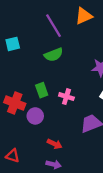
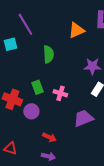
orange triangle: (84, 16) -> (76, 30), moved
purple line: (54, 26) -> (25, 24), moved
green semicircle: (54, 55) -> (48, 54), turned -72

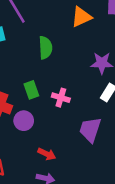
purple trapezoid: (83, 118) -> (90, 130), turned -50

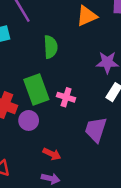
green rectangle: (31, 90) -> (36, 89), size x1.6

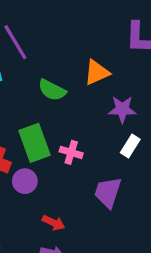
orange triangle: (87, 16) -> (97, 73), moved
green semicircle: (51, 47) -> (52, 90), turned 120

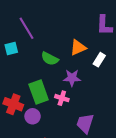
purple star: (122, 109) -> (72, 78), moved
white rectangle: (130, 146) -> (99, 60), moved

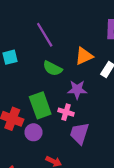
purple line: (26, 28) -> (45, 35), moved
purple trapezoid: (85, 123) -> (79, 133), moved

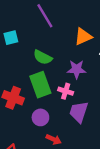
green semicircle: (53, 68) -> (43, 57), moved
purple circle: (33, 132) -> (40, 117), moved

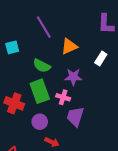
orange triangle: (83, 37) -> (69, 46), moved

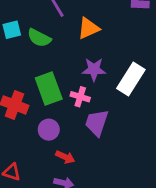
white rectangle: (101, 59) -> (131, 79), moved, size x1.6
green semicircle: (42, 66) -> (39, 38), moved

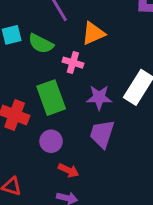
purple star: (94, 69) -> (99, 98), moved
pink cross: (80, 97) -> (73, 63), moved

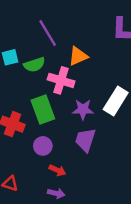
green semicircle: (41, 44) -> (34, 65), turned -45
pink cross: (73, 63) -> (61, 80), size x1.5

